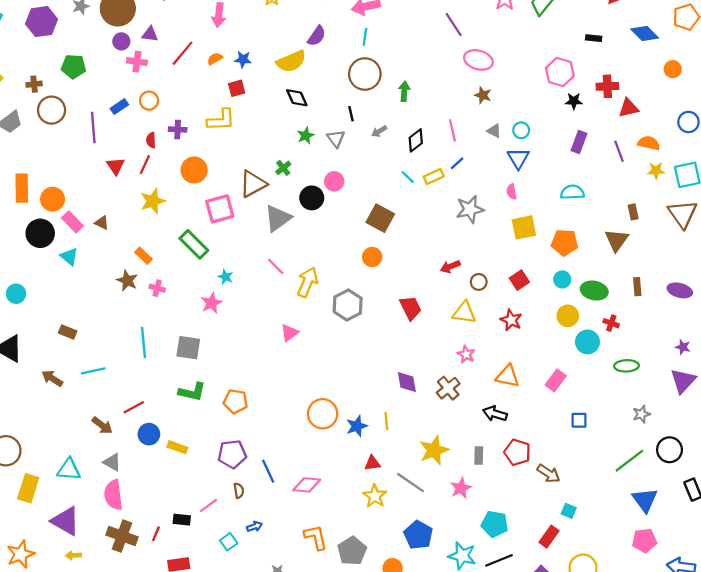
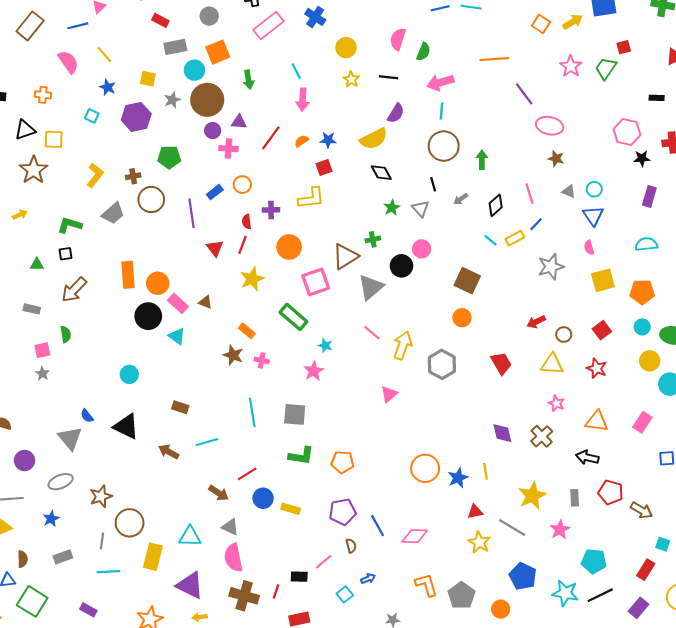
green cross: (283, 168) -> (373, 239), turned 32

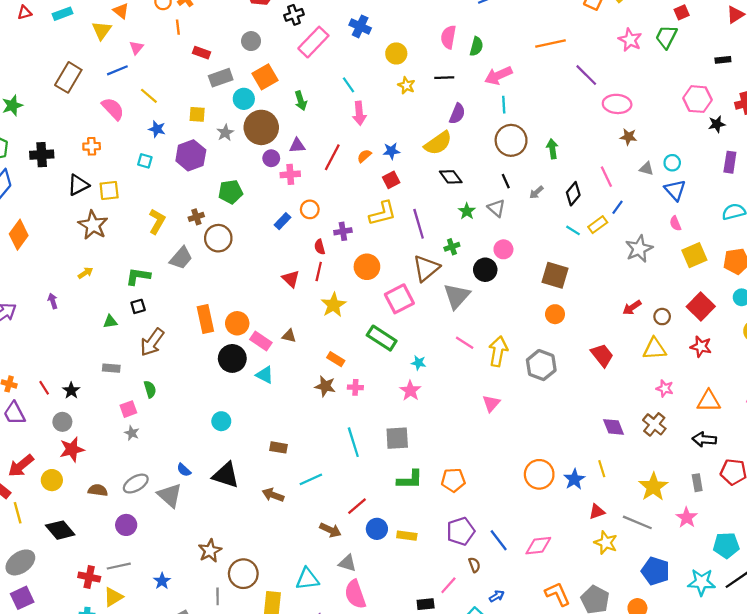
purple line: (192, 213) -> (419, 224), moved
red square: (602, 330) -> (701, 307), size x1.4
gray ellipse: (61, 482) -> (136, 484), moved

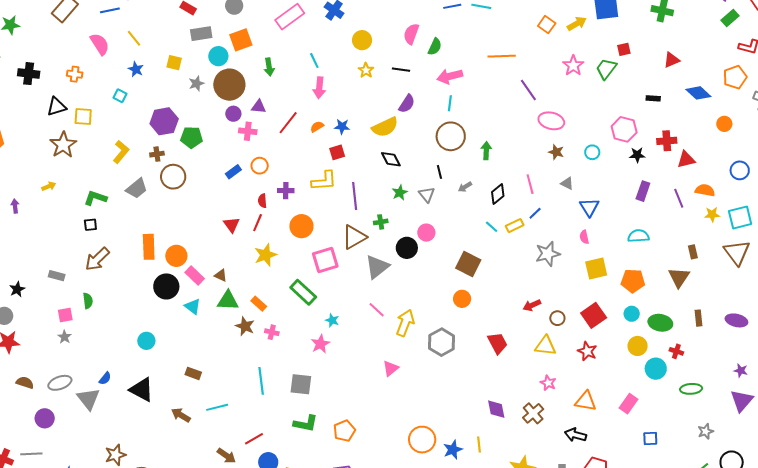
purple hexagon: (191, 155) -> (164, 121), moved
cyan circle: (672, 163) -> (592, 152), moved
green triangle: (110, 322) -> (228, 301), moved, size x1.6
blue semicircle: (184, 470) -> (105, 378), turned -104
orange pentagon: (453, 480) -> (344, 431), turned -30

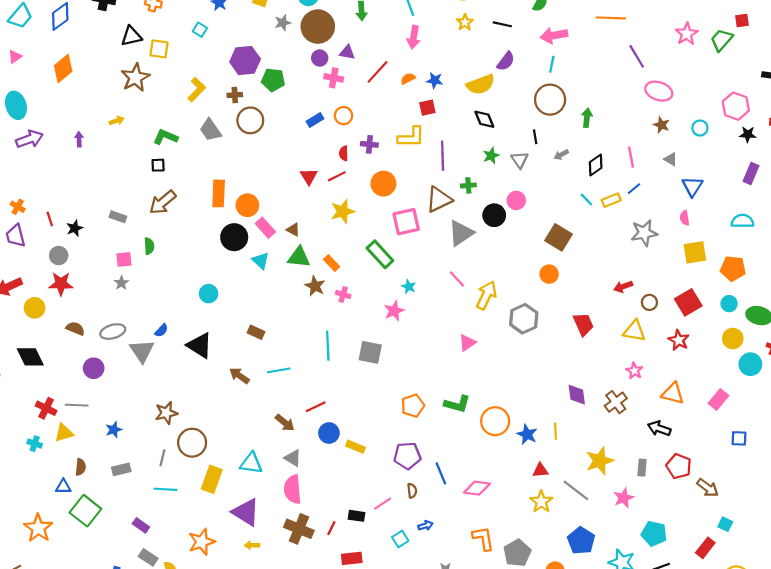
gray trapezoid: (137, 188) -> (210, 130), turned 90
red line: (258, 223) -> (337, 176), turned 36
green L-shape: (306, 423) -> (457, 404), moved
blue star: (453, 450) -> (527, 434), turned -30

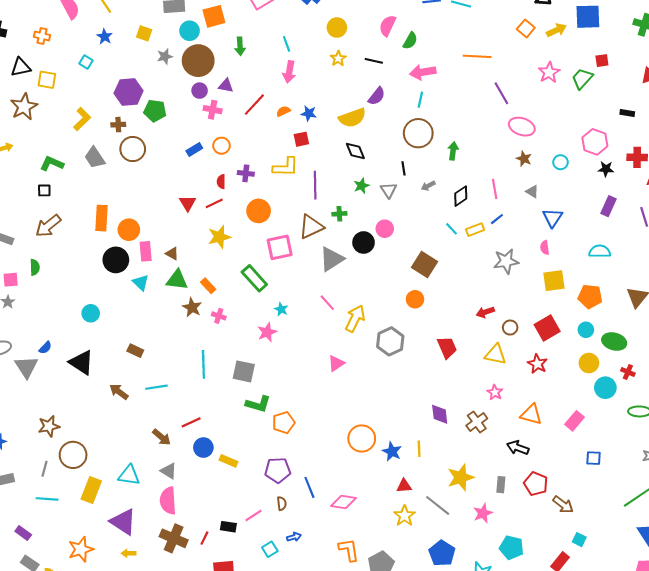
pink rectangle: (265, 228) -> (146, 251), turned 36
green L-shape: (457, 404) -> (258, 404), moved

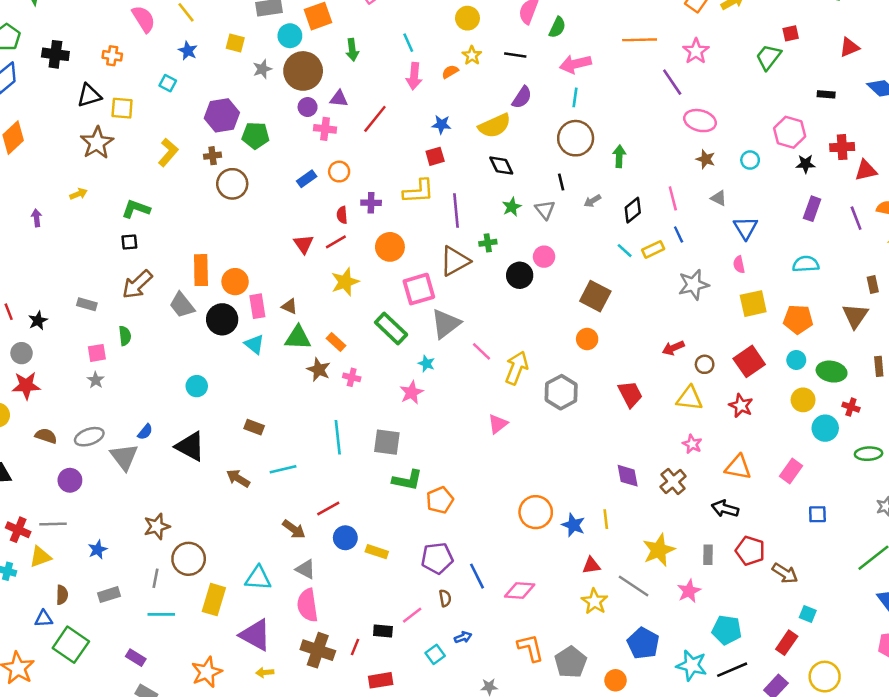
pink star: (549, 72) -> (696, 51), moved
orange semicircle: (283, 111) -> (450, 72), moved
gray trapezoid: (95, 158) -> (182, 305), moved
blue line: (497, 219) -> (679, 235), turned -72
gray triangle: (332, 259) -> (446, 324), moved

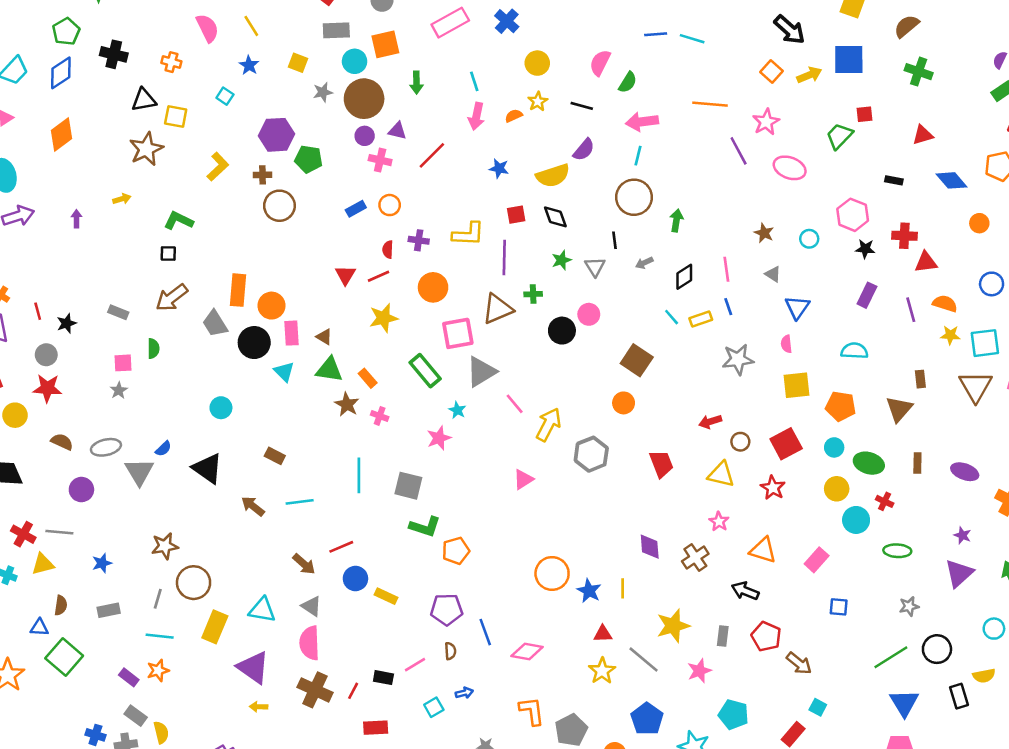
pink ellipse: (700, 121) -> (790, 168), moved
red square: (435, 156) -> (516, 215), moved
orange star: (207, 672) -> (158, 670), moved, size x0.7

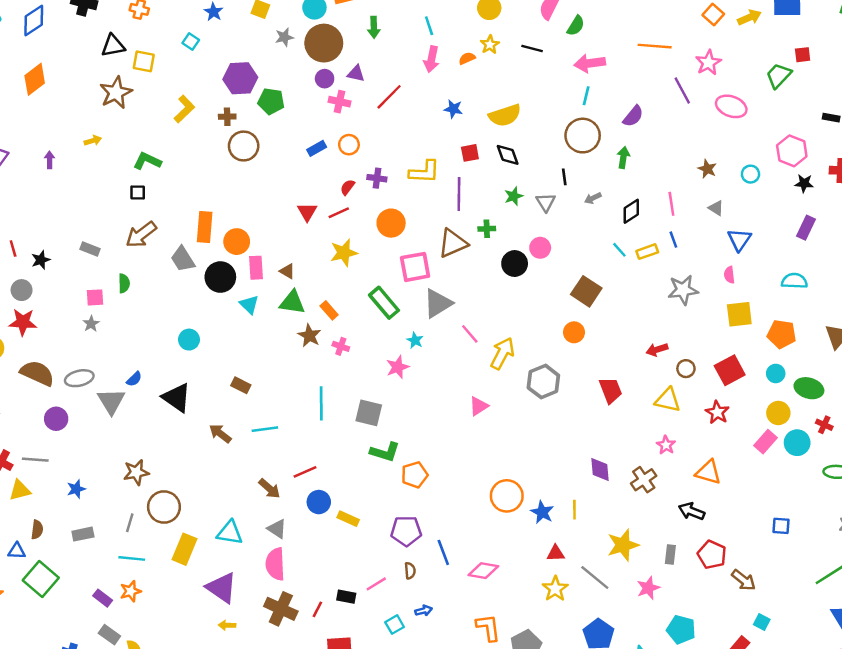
purple semicircle: (584, 150) -> (633, 116), moved
red semicircle: (388, 250) -> (347, 187), turned 35
brown semicircle: (62, 442) -> (37, 373), size x1.6
pink rectangle: (817, 560) -> (765, 442), moved

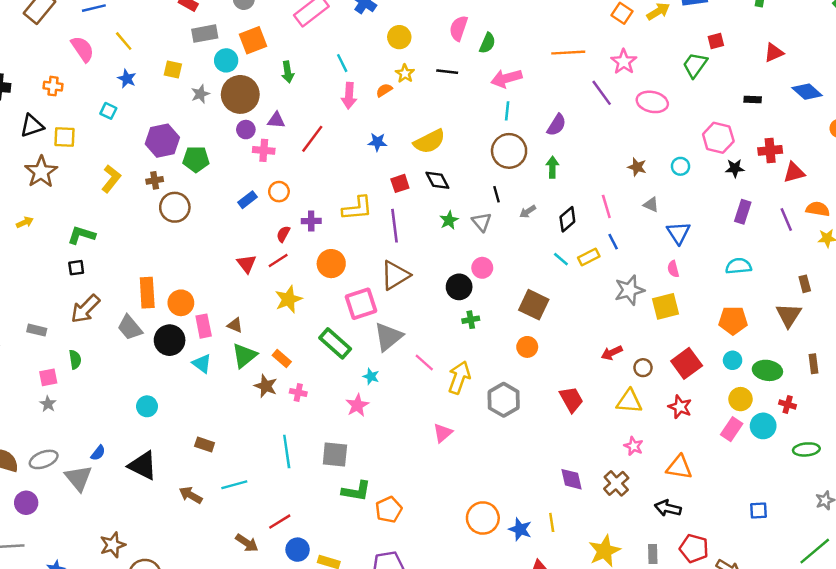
green cross: (487, 229) -> (471, 320), moved
green triangle: (292, 302) -> (244, 356), turned -40
yellow square: (739, 314) -> (665, 306), moved

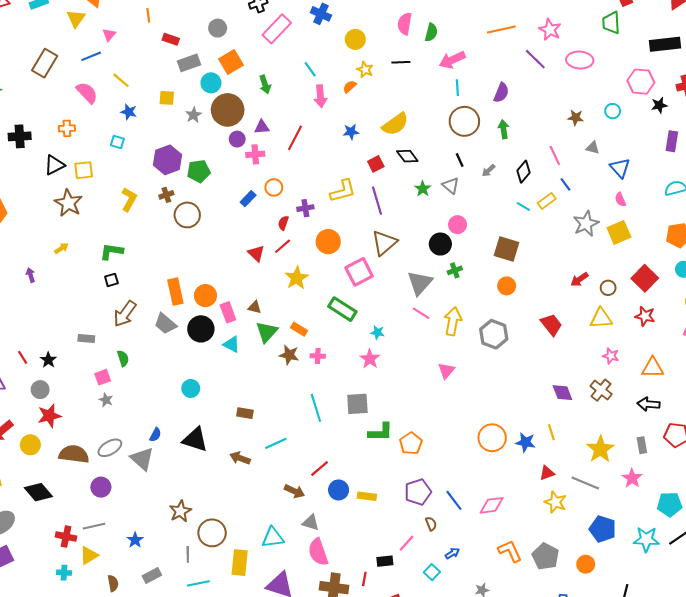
green trapezoid: (695, 65) -> (611, 23), turned -30
black rectangle: (753, 99) -> (665, 44), size x2.0
gray triangle: (388, 337) -> (420, 283), moved

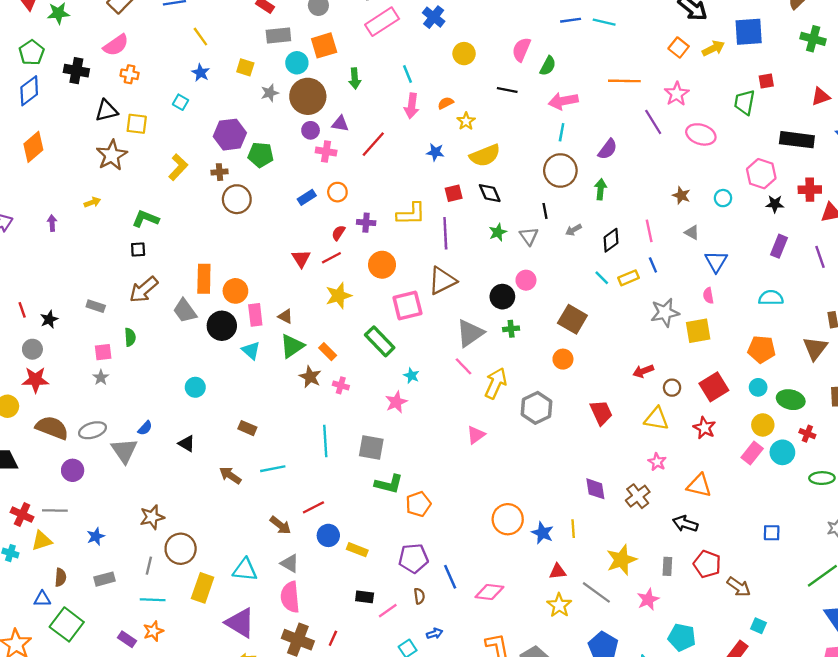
yellow star: (365, 70) -> (466, 121), moved
pink semicircle: (87, 93) -> (116, 45), moved, turned 85
black triangle: (195, 439) -> (187, 443), size x0.6
black rectangle: (385, 561) -> (365, 597), moved

